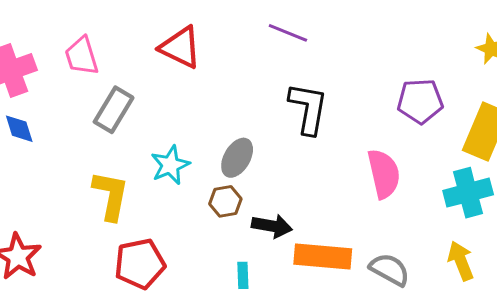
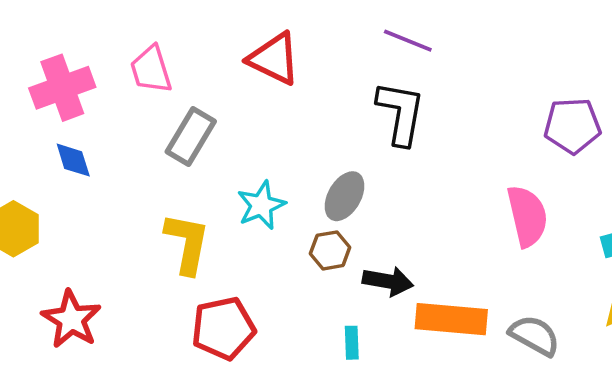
black L-shape: (308, 108) -> (401, 113), moved

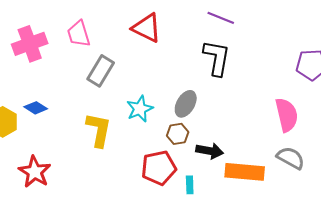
blue diamond: (73, 160) -> (36, 108), moved, turned -40
red pentagon: (223, 328) -> (159, 168), moved
gray semicircle: (534, 335) -> (291, 158), moved

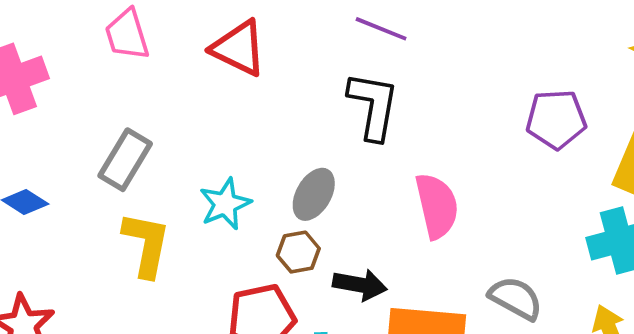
pink trapezoid: (79, 34) -> (127, 35), moved
gray rectangle: (101, 71) -> (125, 160), moved
pink semicircle: (287, 115) -> (437, 206), moved

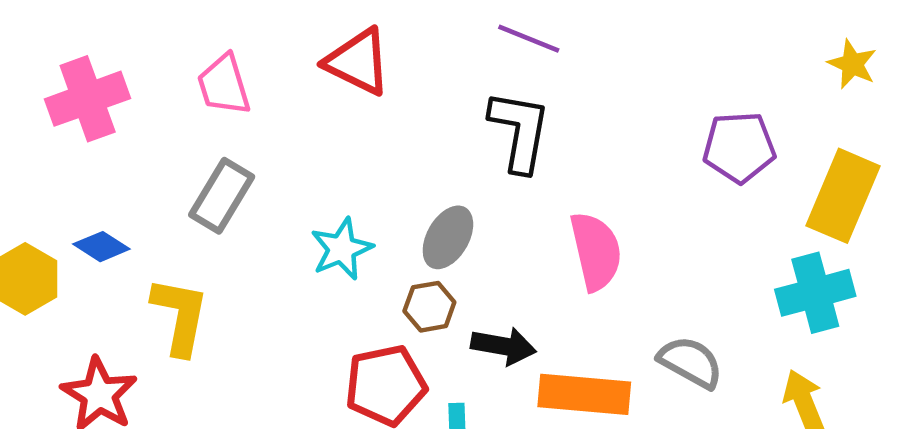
pink trapezoid: (127, 35) -> (224, 85), moved
yellow L-shape: (146, 244) -> (180, 316), moved

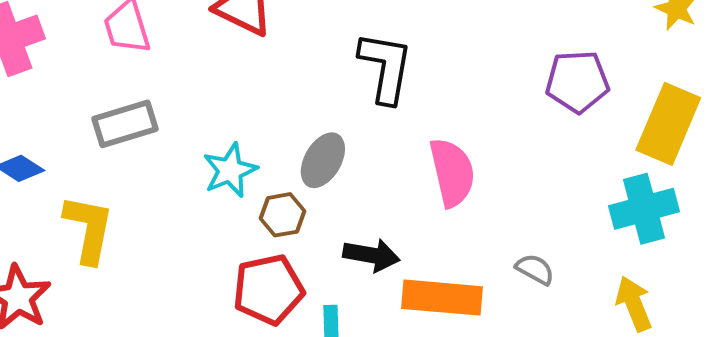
gray rectangle: (222, 196) -> (125, 124), turned 42
brown hexagon: (429, 307) -> (283, 215), moved
gray semicircle: (691, 362) -> (535, 269), size x0.7

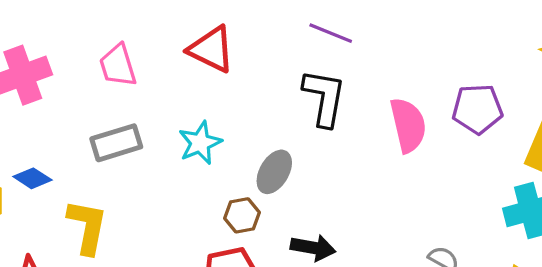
cyan star: (230, 170) -> (200, 143), moved
pink semicircle: (452, 172) -> (408, 125), moved

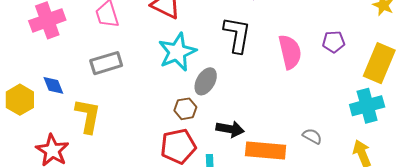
purple pentagon: (477, 109) -> (334, 42), size x0.7
cyan star: (200, 143) -> (177, 52), moved, size x1.4
blue diamond: (32, 178) -> (53, 85), turned 35

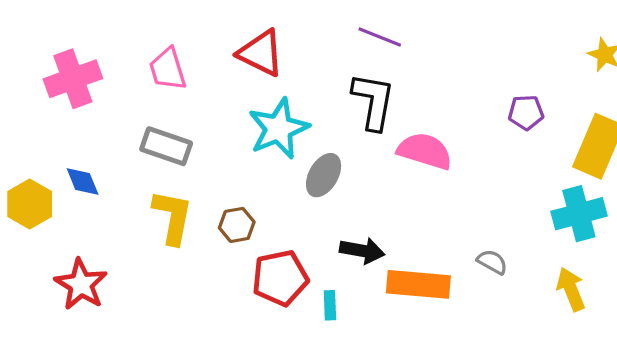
pink semicircle: (290, 52) -> (425, 151), moved, turned -60
gray rectangle: (106, 63) -> (166, 146), turned 36
brown hexagon: (185, 109) -> (237, 225), moved
yellow L-shape: (88, 116) -> (173, 217), moved

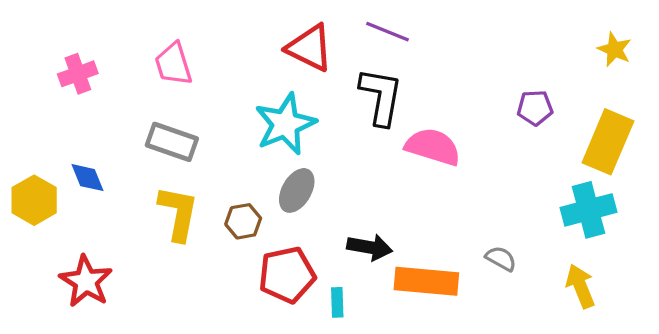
red triangle: (261, 53) -> (310, 48), moved
pink cross: (73, 79) -> (78, 74), size x0.7
gray ellipse: (324, 175) -> (297, 190), moved

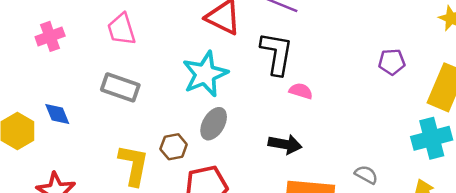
pink semicircle: (433, 147) -> (301, 91), moved, size x0.6
yellow L-shape: (178, 213) -> (134, 165), moved
black arrow: (370, 247) -> (285, 144), moved

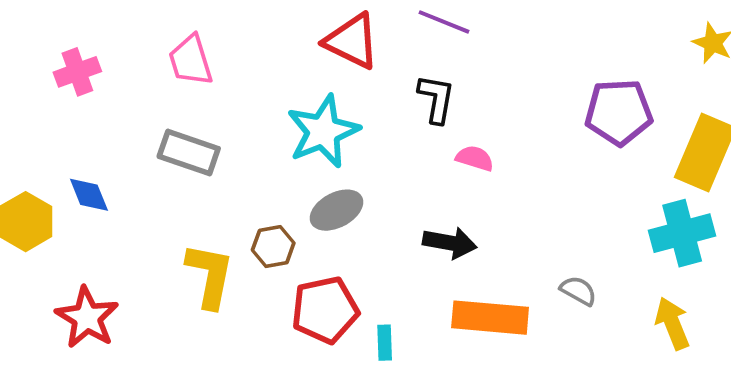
black L-shape: (277, 53) -> (436, 99), size x0.7
purple pentagon: (392, 62) -> (619, 112), size x1.6
gray ellipse: (214, 124) -> (337, 210), turned 32

